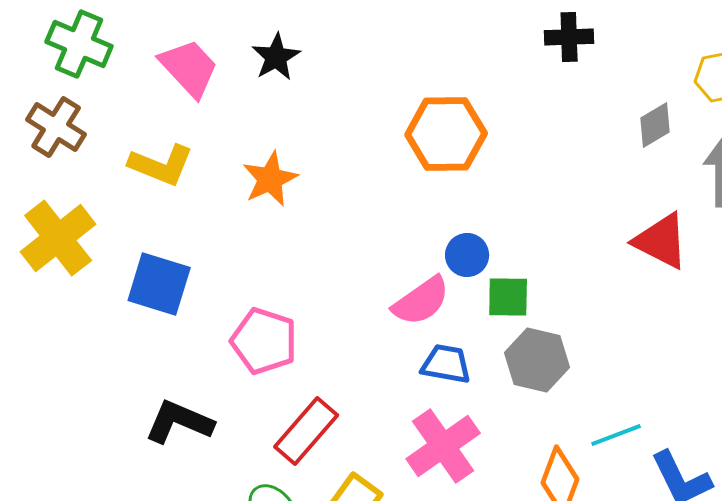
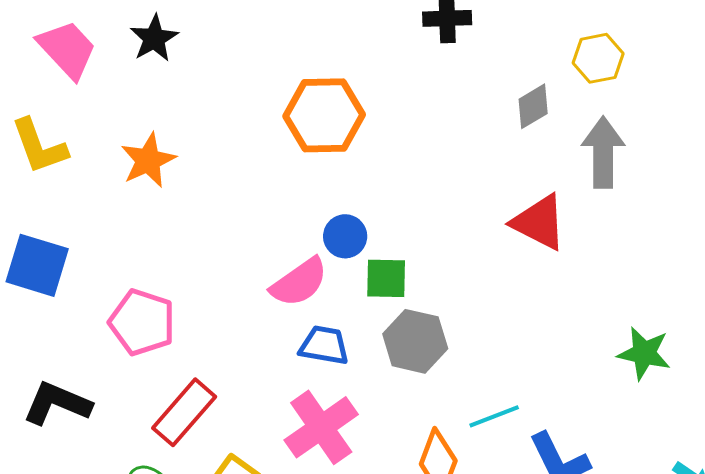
yellow L-shape: (161, 165) -> (39, 146), turned 48

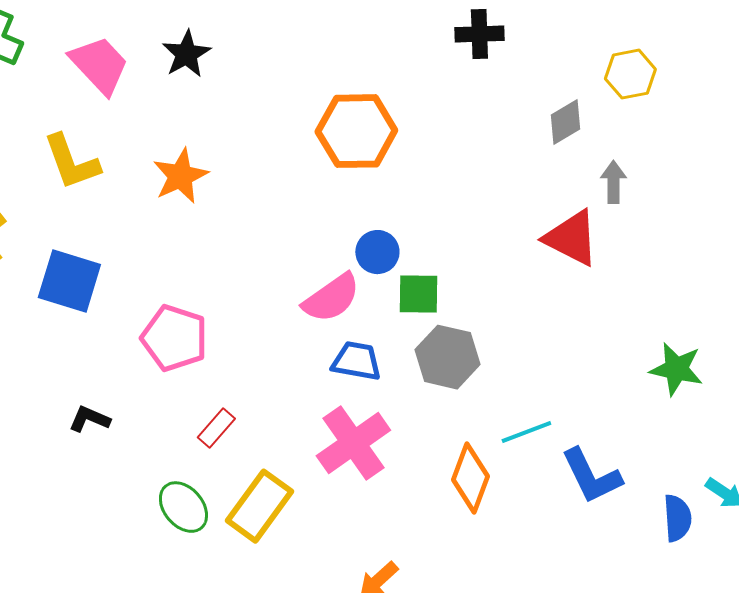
gray arrow: (603, 152) -> (613, 182), moved, size x0.6
black L-shape: (57, 403) -> (89, 419), size x0.6
red rectangle: (184, 412) -> (216, 428), size x0.6

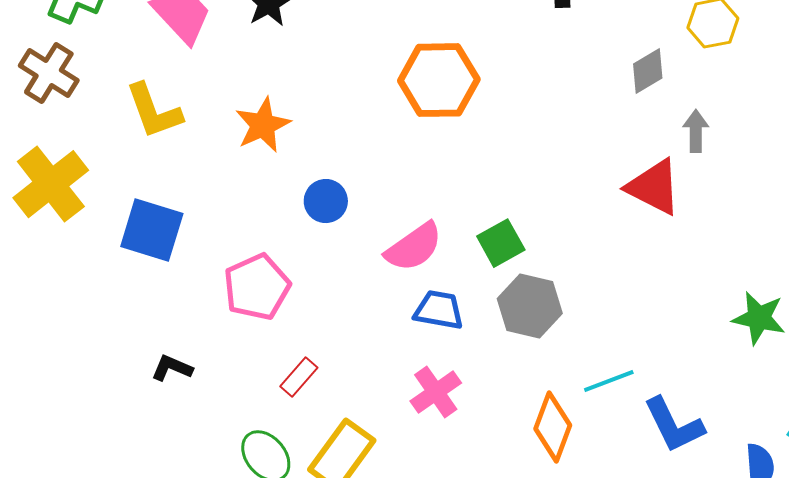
blue circle: (377, 252) -> (326, 201), moved
green square: (418, 294) -> (501, 243), turned -30
pink pentagon: (174, 338) -> (257, 287), turned 30
pink cross: (353, 443) -> (436, 392), size x0.7

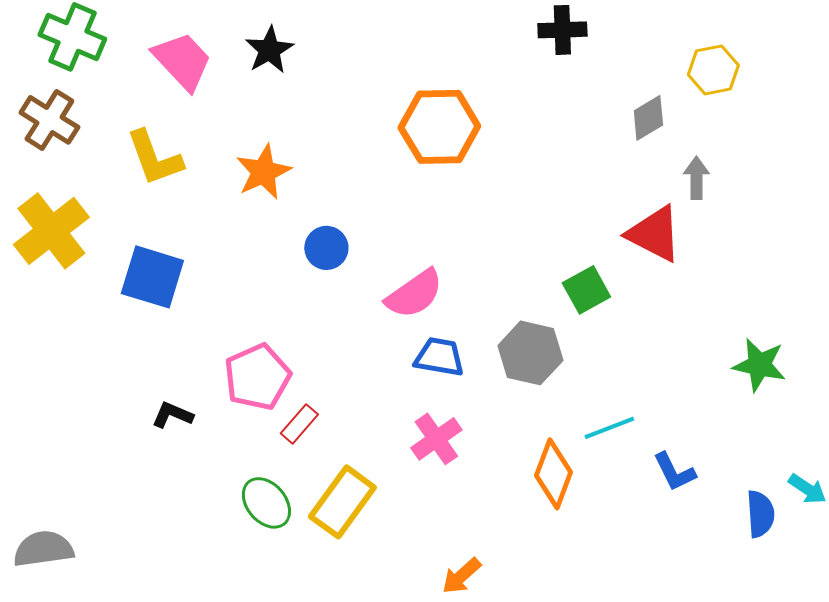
green square: (501, 243) -> (586, 290), moved
pink pentagon: (257, 287) -> (257, 377), moved
blue L-shape: (674, 425) -> (674, 472), size x0.7

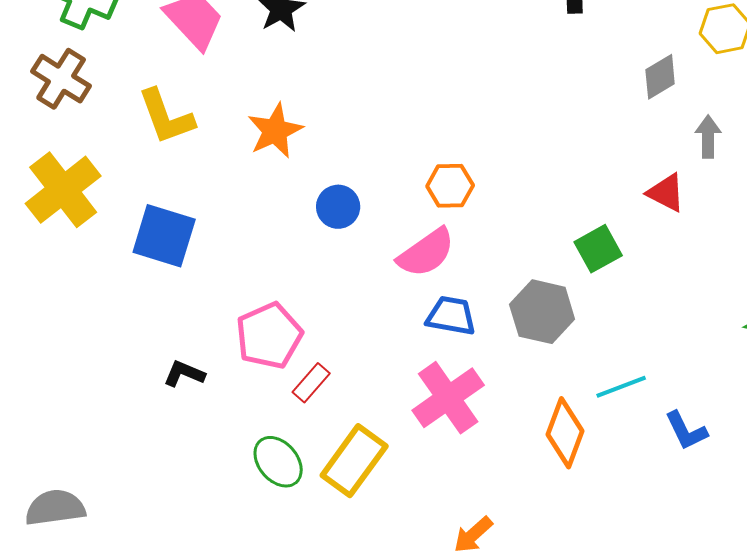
orange hexagon: (439, 127) -> (450, 186), moved, size x0.6
red triangle: (654, 234) -> (666, 193), size x0.7
pink cross: (436, 439) -> (448, 398), size x1.4

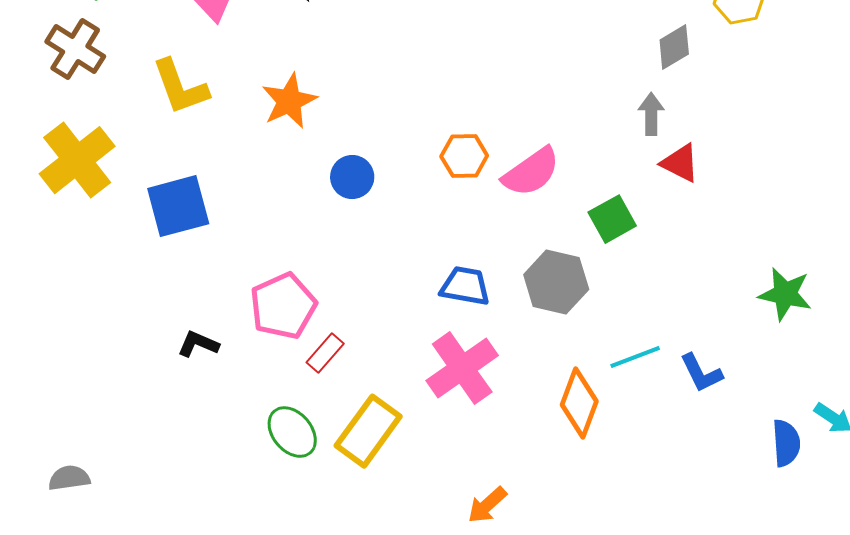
gray arrow: (708, 137) -> (651, 114), moved
blue square: (164, 236) -> (178, 206), turned -32
pink semicircle: (426, 253) -> (531, 172), moved
blue L-shape: (686, 431) -> (701, 373), moved
gray semicircle: (55, 508) -> (69, 478), size x0.7

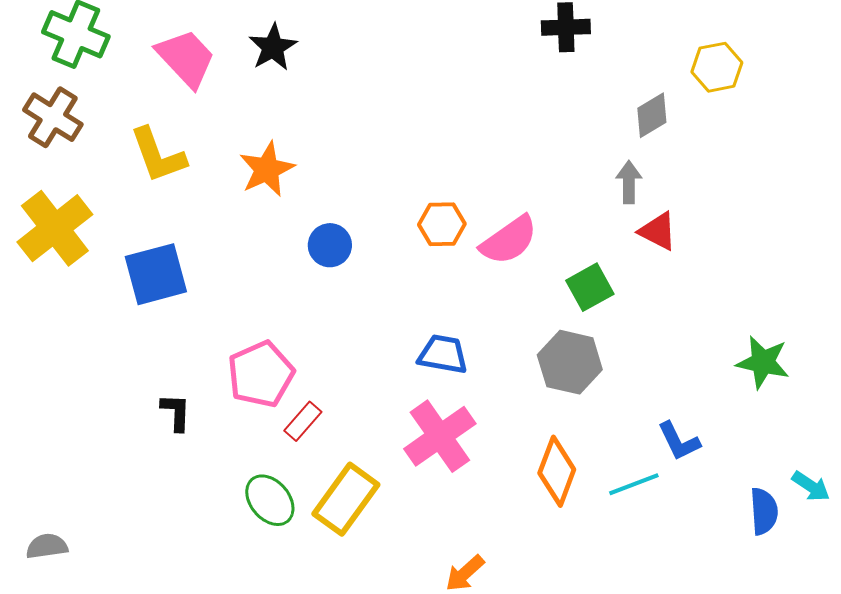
gray hexagon: (556, 282) -> (570, 362), moved
black L-shape: (198, 344) -> (176, 412), turned 69
cyan line: (635, 357) -> (634, 484), moved

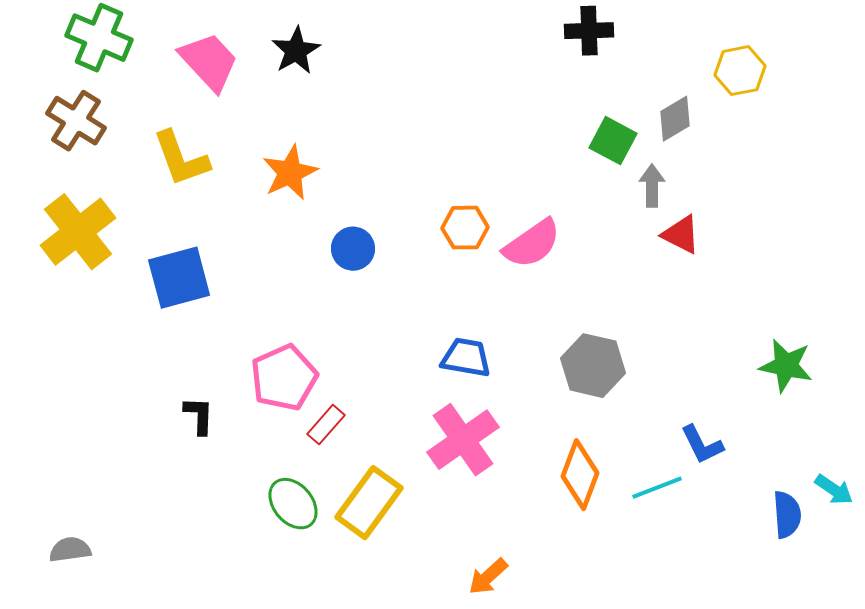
green square: (590, 287) -> (613, 141), moved, turned -33

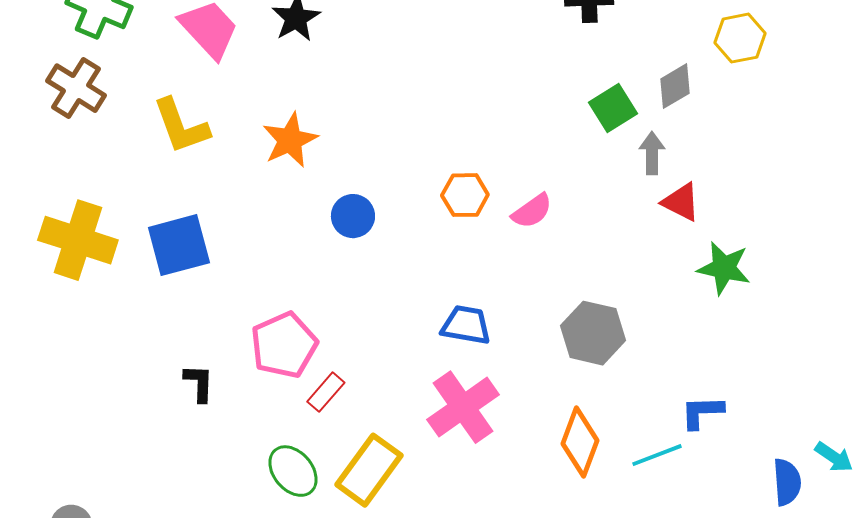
green square: (613, 141) -> (613, 108), turned 30
yellow cross: (78, 232) -> (78, 240), moved, turned -34
pink semicircle: (532, 244) -> (532, 211), size x0.7
green star: (786, 366) -> (724, 268), moved
blue L-shape: (702, 445) -> (702, 412), turned 114

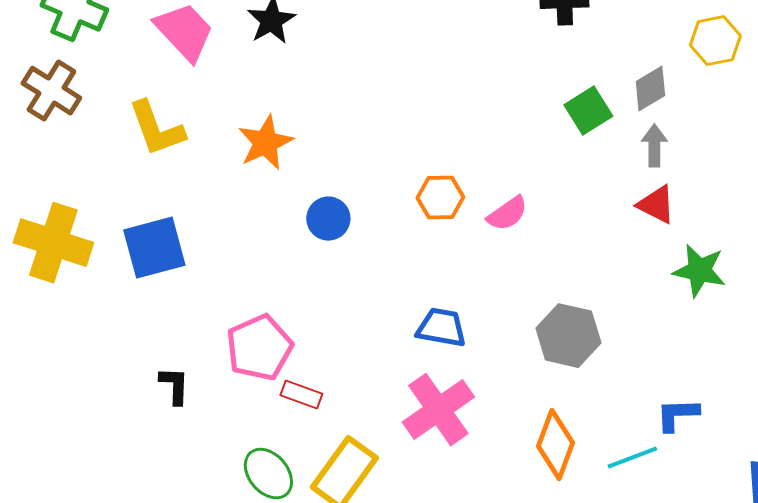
gray arrow: (652, 153) -> (654, 146), moved
red rectangle: (326, 392) -> (301, 395), turned 69

